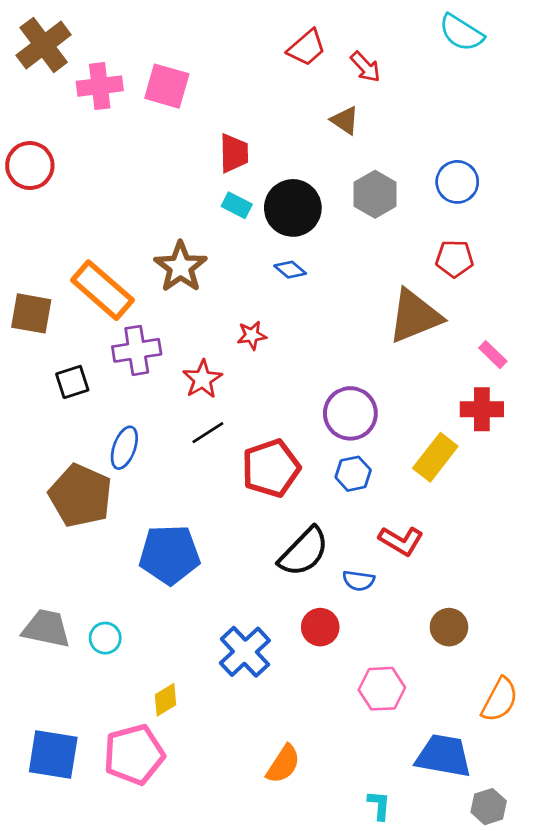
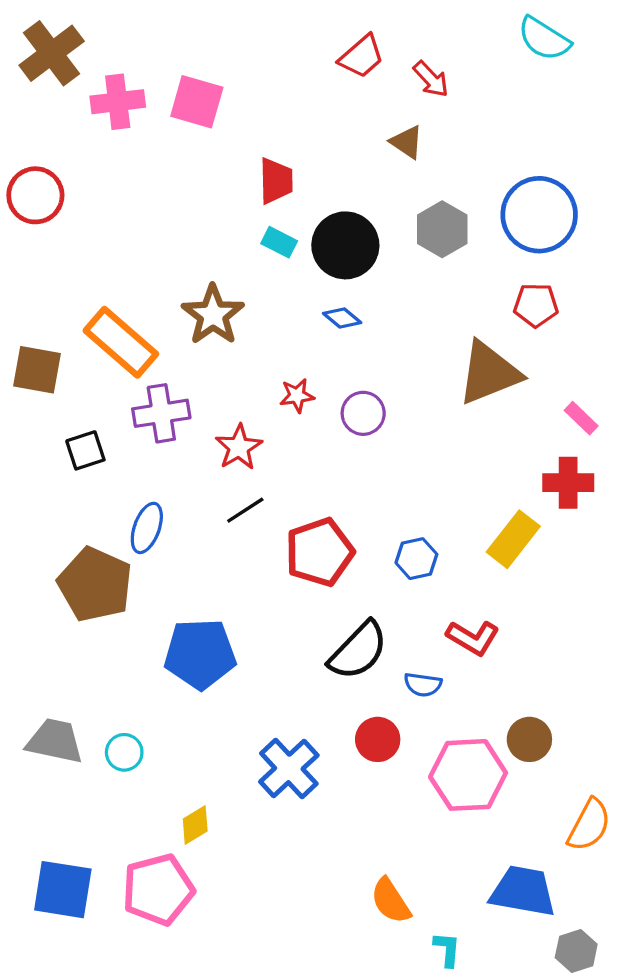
blue circle: (457, 182) -> (539, 215), size x1.5
purple circle: (350, 413) -> (363, 413), moved, size x0.7
pink hexagon: (382, 689) -> (468, 775), moved, size x1.4
orange semicircle: (283, 764) -> (391, 901), moved, turned 114

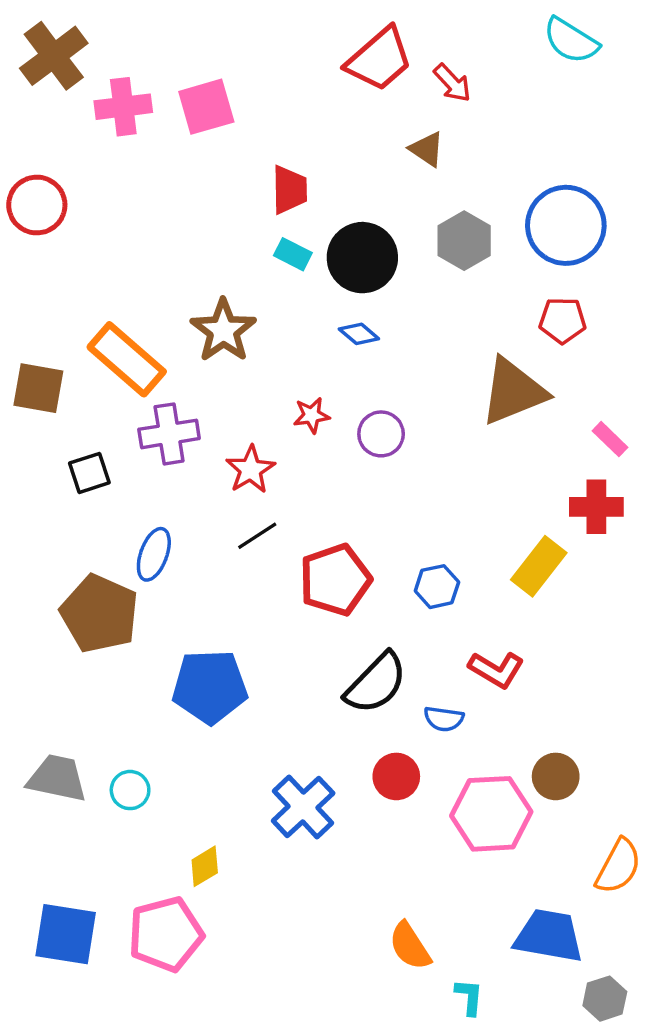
red trapezoid: (362, 56) -> (379, 59), size x1.4
pink square: (197, 102) -> (206, 107), turned -32

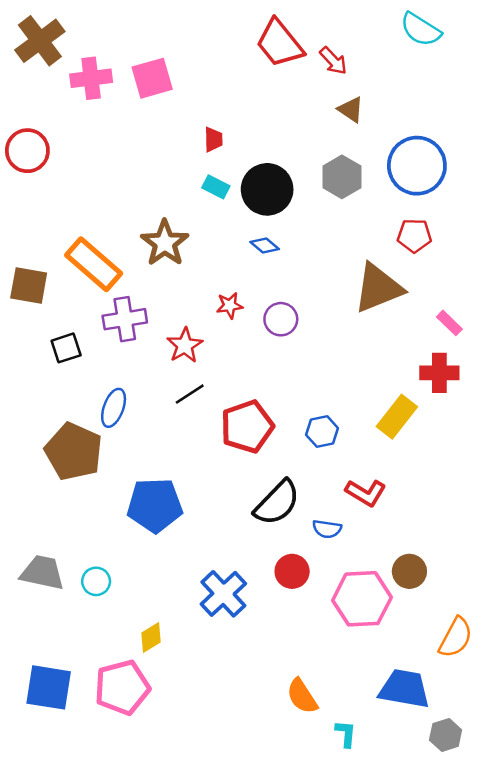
red trapezoid: (379, 59) -> (280, 43), turned 92
brown triangle: (427, 149) -> (351, 109), moved
red trapezoid: (289, 190) -> (213, 139), size x0.7

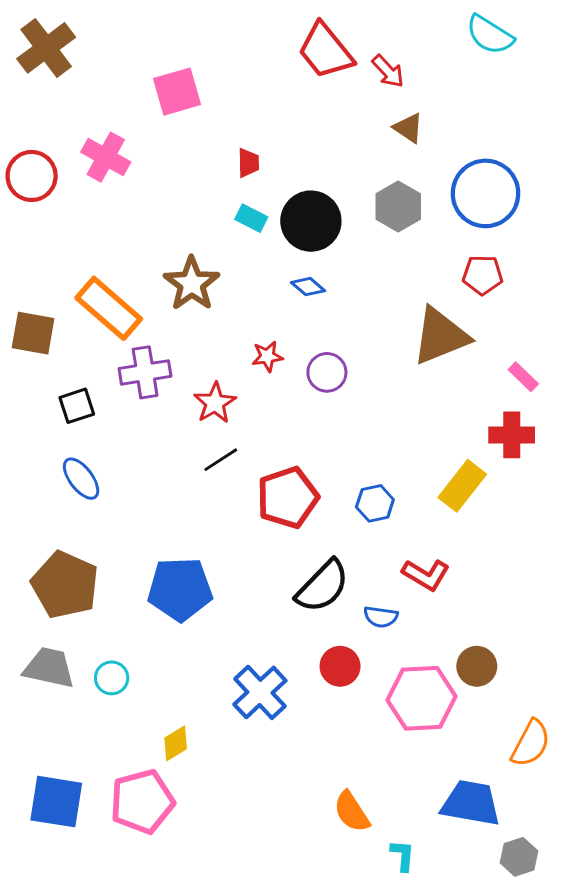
pink cross: (91, 78) -> (106, 157), moved, turned 36
blue ellipse: (114, 408) -> (81, 479), moved, turned -57
brown pentagon: (74, 452) -> (65, 585), moved

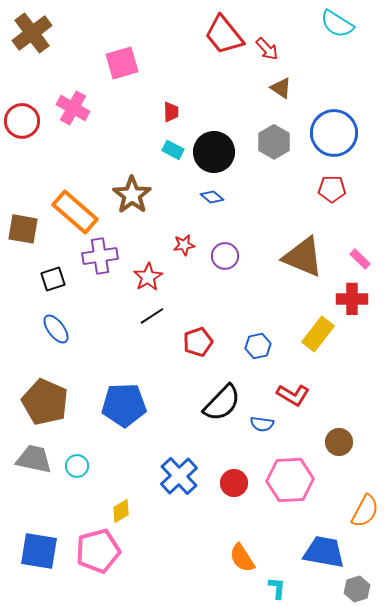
brown triangle: (440, 336) -> (303, 257), moved, turned 45
red pentagon: (288, 497) -> (198, 342), size x0.7
red circle: (340, 666) -> (234, 483), moved
brown circle: (477, 666) -> (339, 442), moved

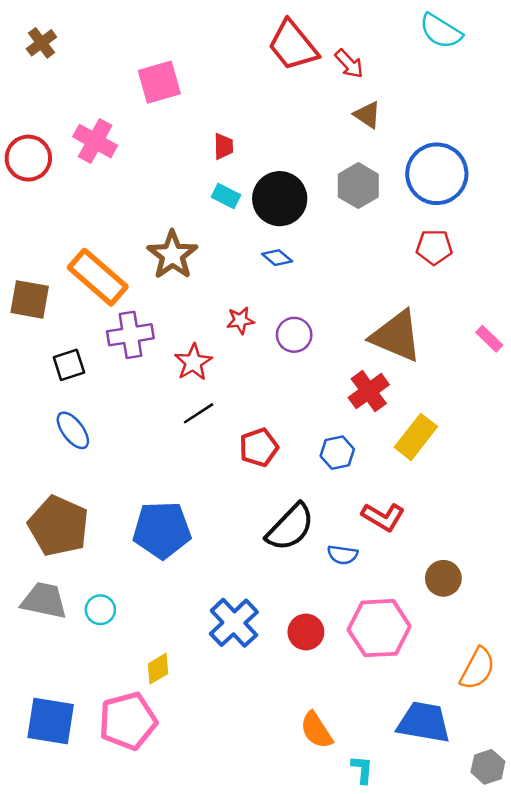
brown cross: (32, 33) -> (41, 43), size x0.6
pink rectangle: (360, 259) -> (489, 339), moved
red cross: (352, 299) -> (369, 391), moved, turned -36
gray hexagon: (357, 589) -> (488, 767), moved

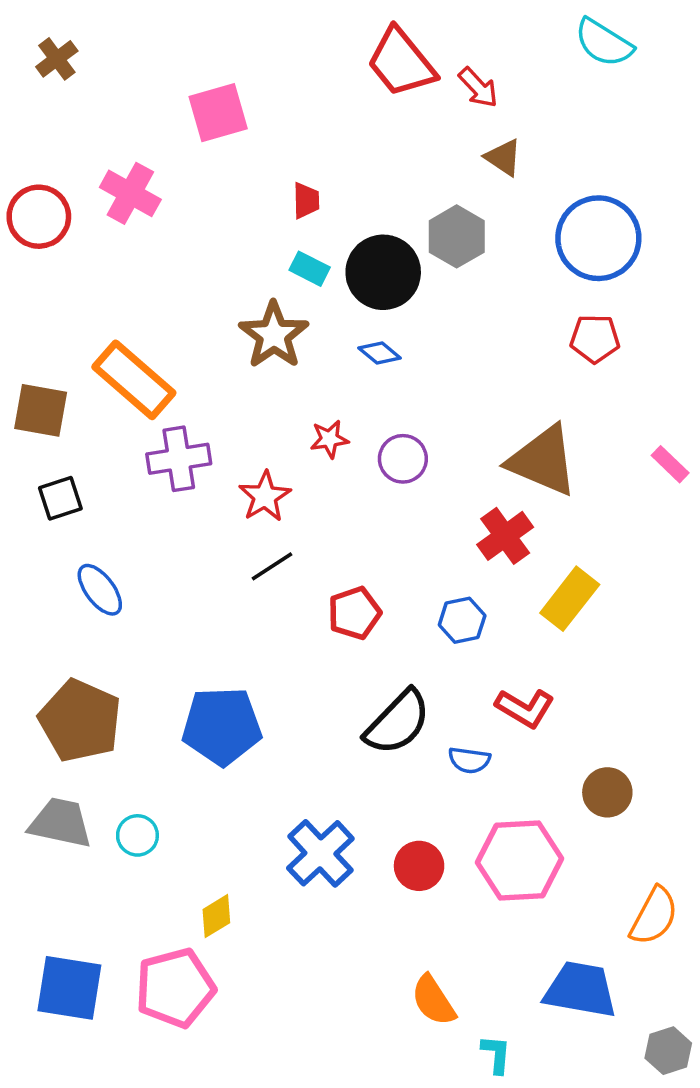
gray hexagon: (358, 186) -> (457, 236), moved
brown star: (172, 255) -> (274, 335), moved
black square: (69, 365) -> (60, 498), moved

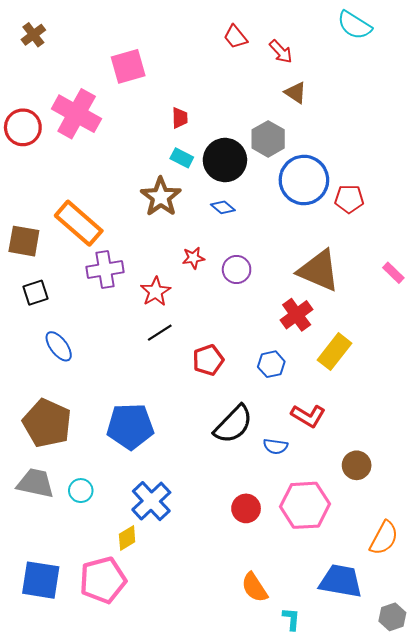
red trapezoid: (401, 62) -> (236, 37), size x0.6
pink cross: (130, 193) -> (77, 114), size x1.4
blue circle: (598, 238) -> (304, 180), moved
blue cross: (320, 853) -> (151, 501), moved

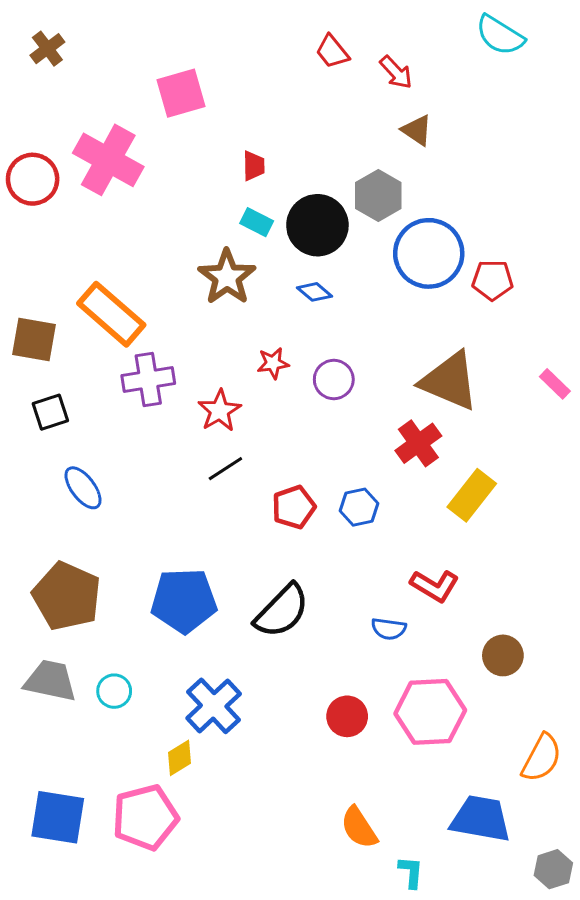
blue hexagon: (271, 364) -> (359, 507), moved
black semicircle: (233, 424) -> (282, 611), moved

